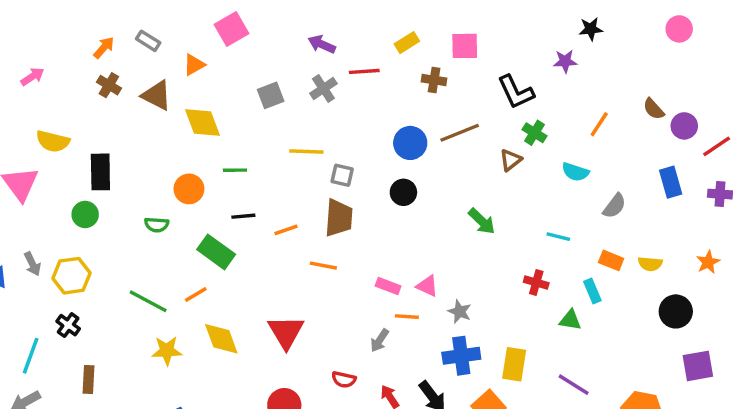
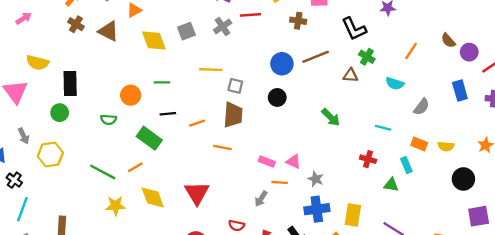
yellow diamond: (203, 123) -> (154, 40), moved
brown triangle: (511, 160) -> (351, 75), turned 42
gray arrow: (32, 264) -> (24, 136), moved
black cross: (68, 325) -> (14, 180), moved

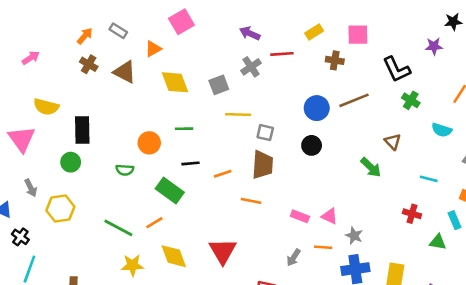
gray square: (186, 31) -> (219, 85), moved
brown triangle: (351, 75) -> (393, 142), moved, turned 42
orange line: (280, 182) -> (323, 247), moved

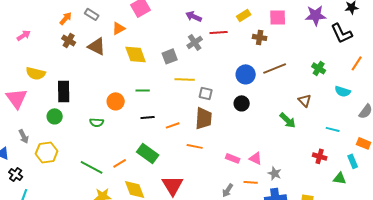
purple star: (434, 46) -> (316, 15), moved, size x1.5
black L-shape: (397, 69) -> (342, 33), moved
green rectangle: (170, 191) -> (148, 153), moved

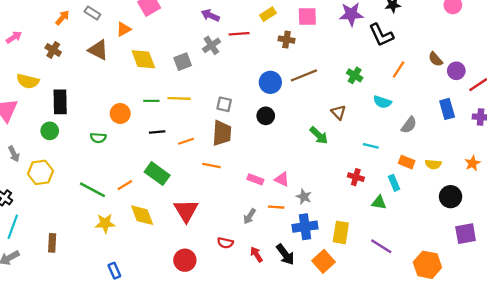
brown cross: (69, 40) -> (53, 50), moved
yellow line: (185, 79) -> (179, 98), moved

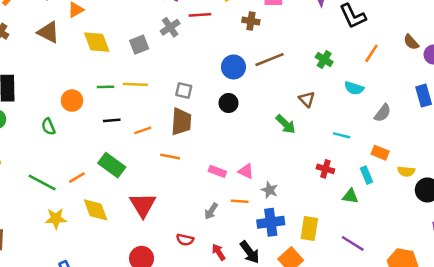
green semicircle: (98, 138) -> (48, 127), turned 63
yellow semicircle: (433, 164) -> (406, 171), moved

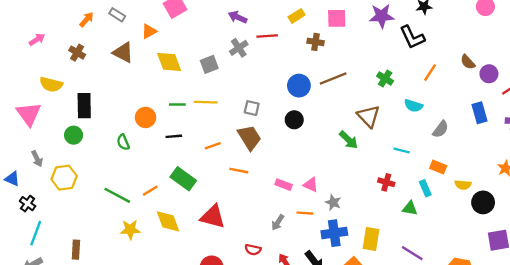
brown triangle: (307, 99) -> (369, 116), size x1.5
black line: (112, 120) -> (174, 136), moved
brown trapezoid: (181, 122) -> (249, 138), turned -36
red triangle: (143, 205) -> (213, 217), turned -44

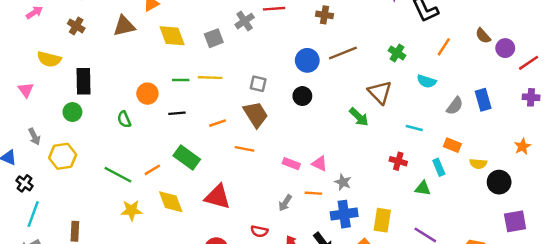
brown triangle: (123, 53) -> (124, 26), turned -40
blue rectangle: (480, 113) -> (483, 100), moved
pink triangle: (29, 114) -> (26, 90), size x0.6

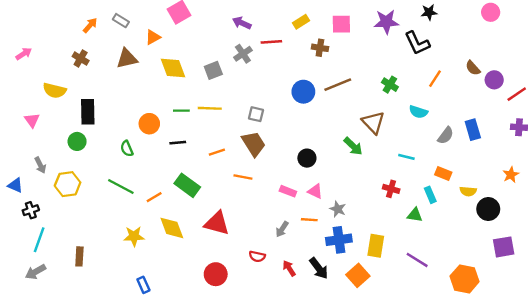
pink arrow: (34, 12) -> (24, 54), moved
black circle: (302, 96) -> (307, 158), moved
green line: (118, 175) -> (121, 186), moved
black cross: (25, 183) -> (31, 210), turned 35

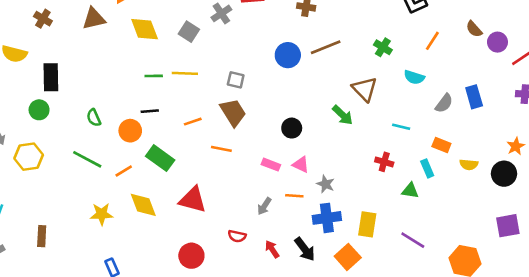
gray square: (213, 70) -> (189, 32), turned -36
orange circle: (149, 124) -> (130, 131), moved
black circle: (488, 209) -> (504, 174), moved

